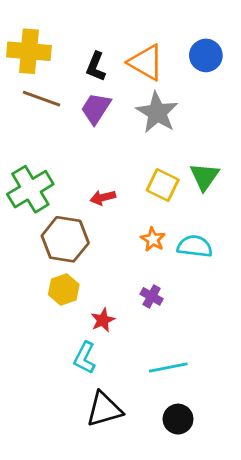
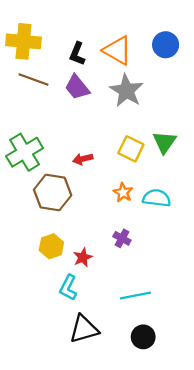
purple trapezoid: (96, 108) -> (77, 87), turned -72
yellow hexagon: (64, 289) -> (51, 246), moved

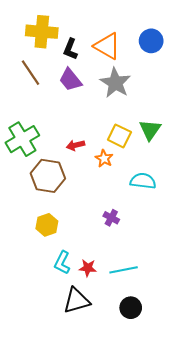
yellow cross: (23, 41) -> (42, 32), moved
brown line: (34, 79) -> (31, 73), turned 36
orange star: (123, 192) -> (104, 158), moved
red star: (83, 257) -> (88, 268), moved, turned 30

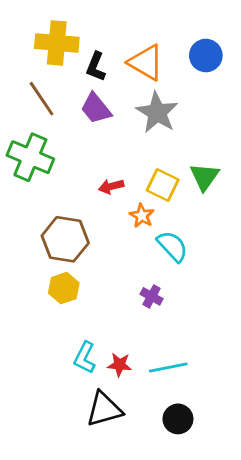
green cross: (22, 139) -> (30, 157), moved, turned -36
red arrow: (75, 145) -> (111, 186), moved
cyan semicircle: (143, 181) -> (172, 246), moved, turned 40
yellow hexagon: (47, 225) -> (64, 288), moved

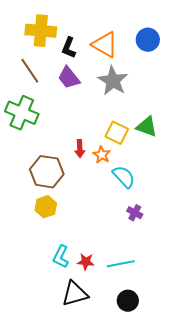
green triangle: (204, 177) -> (147, 127), turned -45
red arrow: (111, 186) -> (80, 149), moved, turned -78
purple cross: (152, 296) -> (135, 213), moved

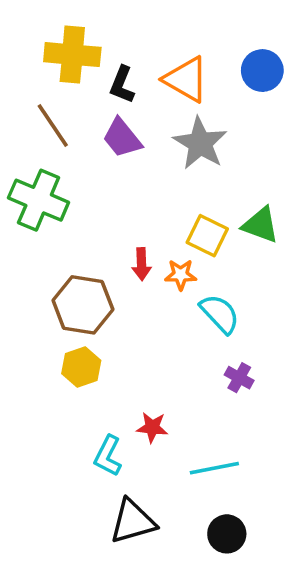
orange star: (102, 155) -> (181, 275), turned -30
red star: (86, 262) -> (152, 427), moved

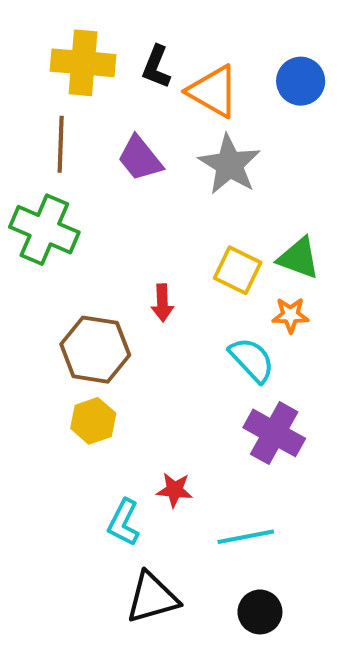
black L-shape: (122, 85) -> (156, 67), moved
brown line: (53, 126) -> (61, 144), turned 36
orange star: (181, 275) -> (290, 315), moved
purple cross: (239, 378) -> (274, 433), size x1.8

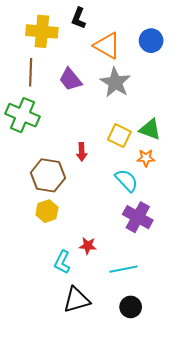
black L-shape: (156, 67) -> (79, 18), moved

